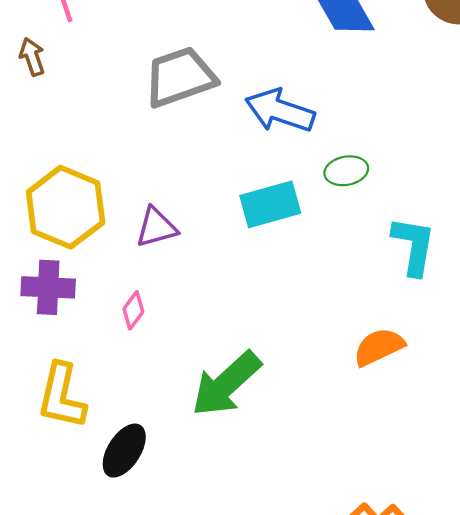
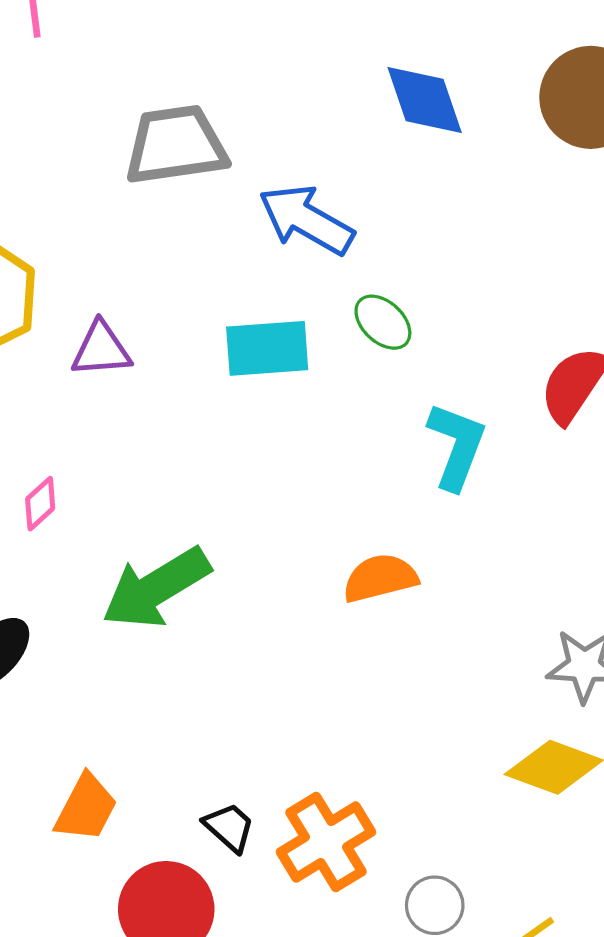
green ellipse: (346, 171) -> (383, 322), turned 42
pink diamond: (133, 310) -> (40, 504), moved

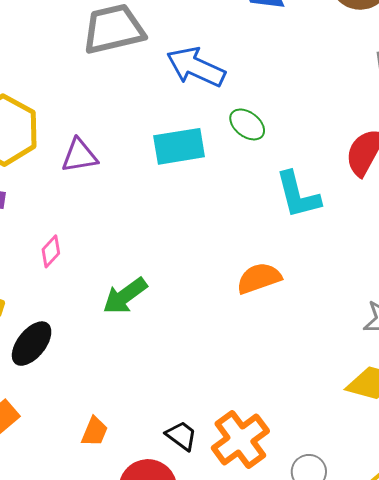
cyan L-shape: (457, 446) -> (298, 195), turned 150
green arrow: (156, 588) -> (125, 296), size x0.7
orange trapezoid: (86, 808) -> (95, 432), size x0.7

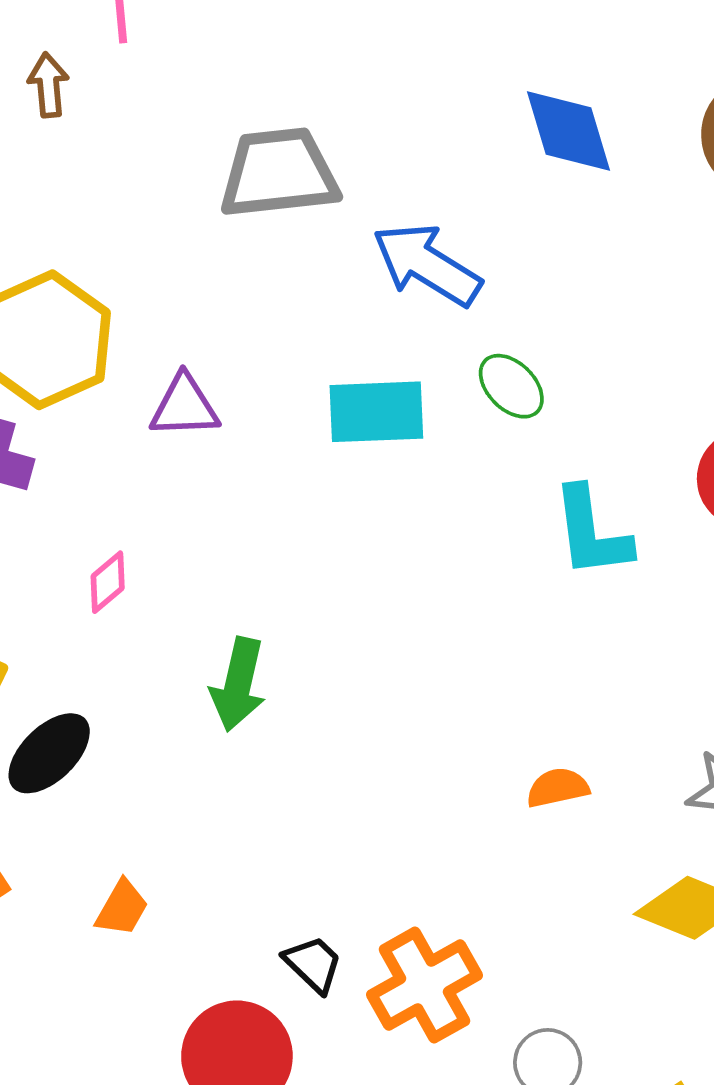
orange semicircle: (259, 278) -> (558, 788), moved, size x0.7
green arrow: (125, 296) -> (238, 684), turned -48
orange trapezoid: (95, 432) -> (122, 908), moved

